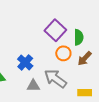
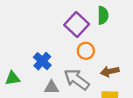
green semicircle: (79, 37) -> (103, 15), moved
brown arrow: (85, 58) -> (110, 71), moved, turned 35

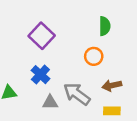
purple square: (77, 24) -> (42, 36), moved
orange circle: (86, 51) -> (94, 56), moved

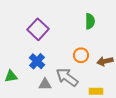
orange circle: (94, 56) -> (81, 55), moved
brown arrow: (112, 85) -> (105, 61), moved

